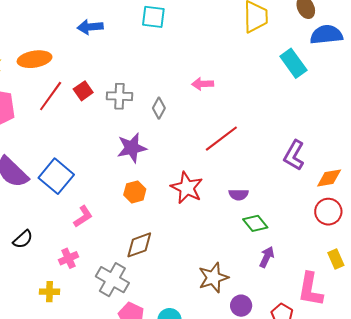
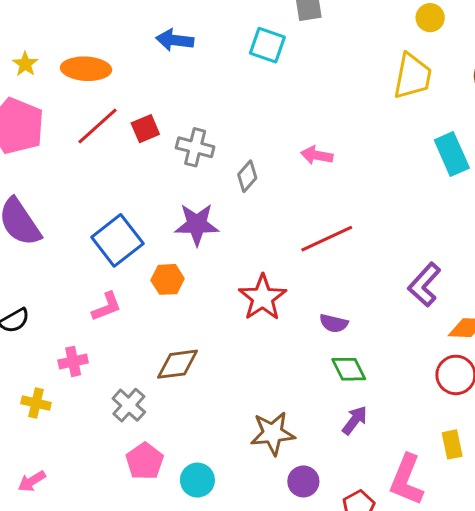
blue square: (56, 176) -> (117, 240), moved
orange hexagon: (135, 192) -> (168, 279), moved
gray cross: (112, 280) -> (129, 405), size x0.7

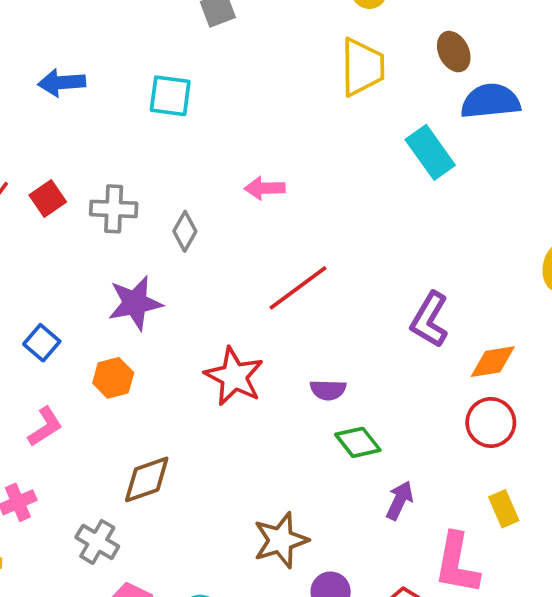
cyan square: (267, 45) -> (170, 96), moved
blue square: (117, 240) -> (42, 343), size x0.6
purple arrow: (355, 420) -> (400, 500), moved

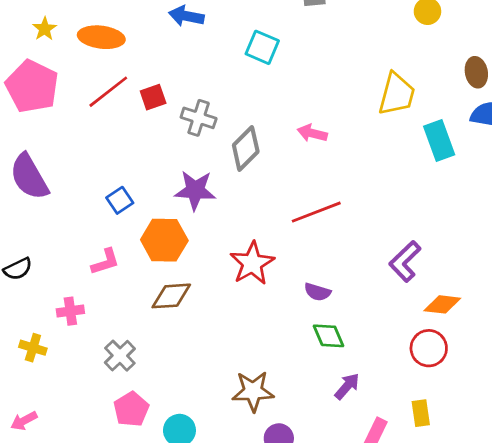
yellow trapezoid: (362, 67) -> (397, 94), moved
gray diamond: (185, 231) -> (246, 148), size x1.5
orange hexagon: (113, 378) -> (164, 240), size x1.5
brown diamond: (147, 479) -> (171, 296), moved

